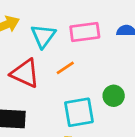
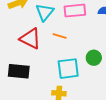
orange line: (65, 68) -> (60, 36), turned 48

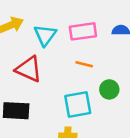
orange line: (60, 36) -> (84, 64), moved

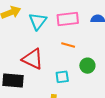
red triangle: (29, 69) -> (33, 59), moved
cyan square: (78, 105) -> (62, 77), size x0.6

